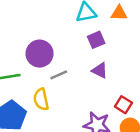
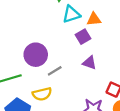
orange triangle: (119, 13) -> (94, 19), moved
yellow semicircle: (41, 99) -> (42, 94), turned -84

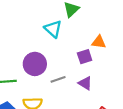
cyan triangle: (71, 14) -> (53, 29), moved, turned 48
gray line: (55, 71) -> (58, 79), moved

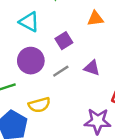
cyan triangle: (53, 29) -> (29, 22), moved
purple square: (85, 57) -> (64, 41), moved

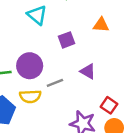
purple circle: (31, 61) -> (30, 66), moved
gray line: (61, 71) -> (55, 83), moved

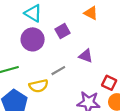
orange triangle: (101, 25) -> (91, 13), turned 32
purple circle: (30, 66) -> (33, 39), moved

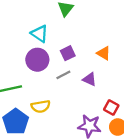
orange triangle: (91, 13) -> (104, 53), moved
gray line: (58, 71) -> (63, 75), moved

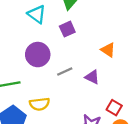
cyan triangle: (40, 34) -> (37, 14), moved
purple square: (68, 53) -> (67, 29), moved

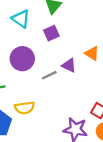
purple triangle: (92, 77) -> (69, 65), moved

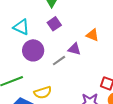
cyan triangle: (21, 19) -> (21, 27), moved

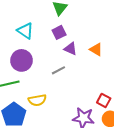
purple triangle: (74, 49) -> (70, 49), moved
purple circle: (33, 50) -> (22, 60), moved

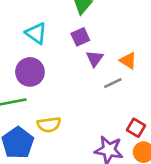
purple triangle: (70, 49) -> (95, 59), turned 40
gray line: (58, 70) -> (113, 83), moved

